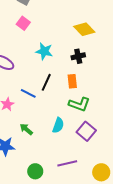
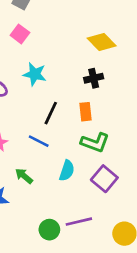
cyan star: (44, 51) -> (35, 74), moved
blue line: (28, 93) -> (39, 141), moved
green circle: (35, 171) -> (49, 230), moved

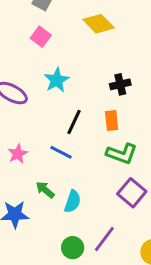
yellow diamond: (102, 42) -> (99, 24), moved
cyan star: (35, 74) -> (57, 80), turned 30
cyan semicircle: (67, 171) -> (73, 201), moved
purple line: (79, 222) -> (104, 239), turned -40

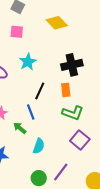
pink square: (41, 37) -> (17, 32), turned -32
black cross: (120, 84) -> (72, 65), size x1.5
blue line: (61, 152) -> (31, 112), turned 42
green arrow: (45, 190) -> (20, 128), moved

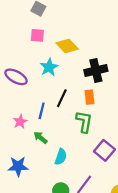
yellow diamond: (57, 23) -> (67, 46), moved
blue line: (31, 112) -> (42, 111), moved, turned 35
green L-shape: (73, 113) -> (84, 122), moved, turned -100

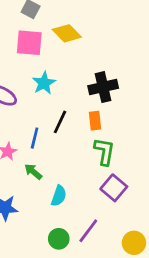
pink square: (37, 35) -> (29, 43), size x1.5
yellow diamond: (67, 46) -> (67, 33), moved
green L-shape: (84, 122) -> (104, 151), moved

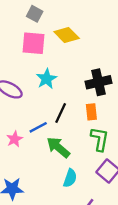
blue line: (35, 138) -> (38, 127), turned 48
green arrow: (33, 172) -> (58, 147), moved, size x1.5
cyan semicircle: (59, 196) -> (70, 178), moved

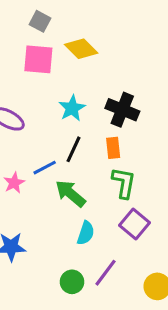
cyan star: (46, 79) -> (72, 108), moved
black cross: (98, 82) -> (122, 110), turned 35

